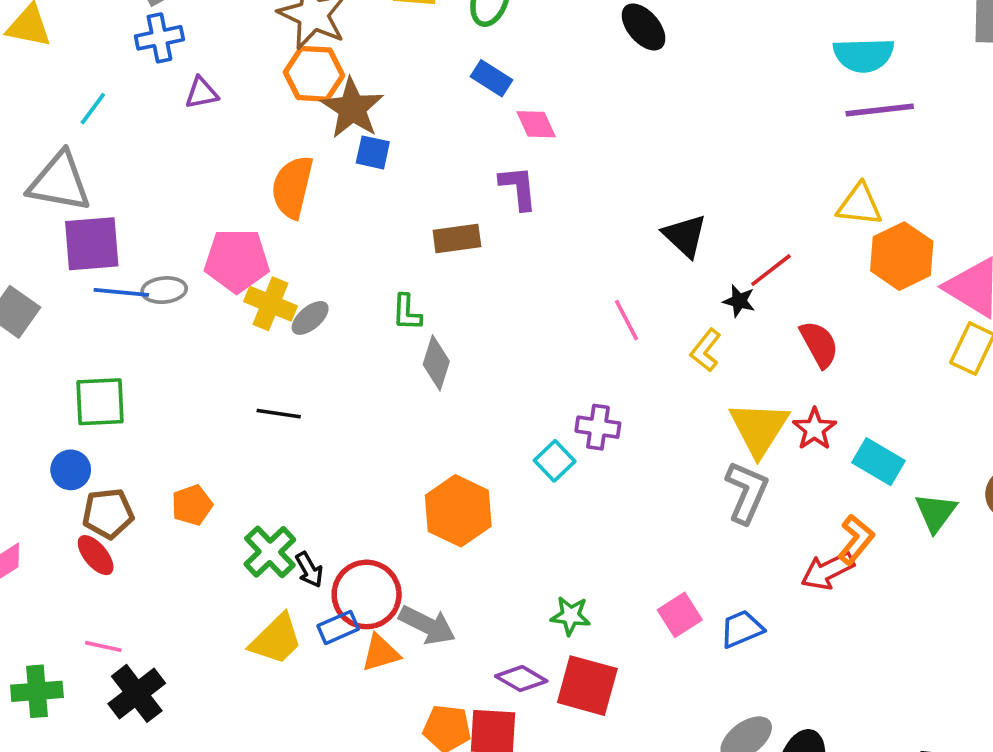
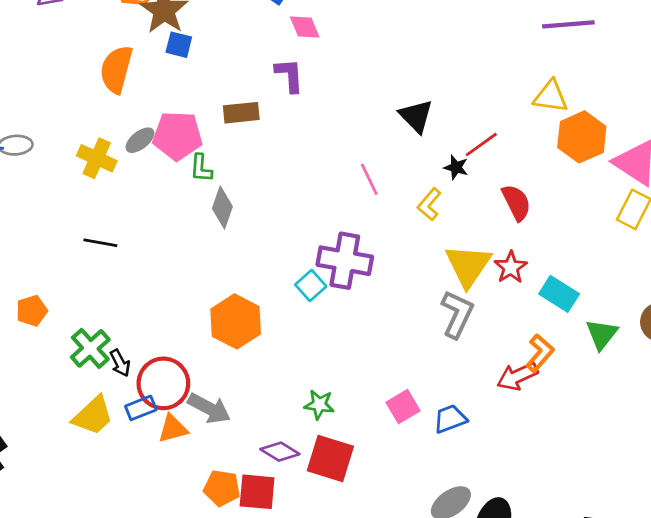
pink pentagon: (237, 260) -> (177, 136), moved
gray ellipse: (310, 318) -> (140, 140), moved
purple cross: (598, 427) -> (345, 261), size x1.6

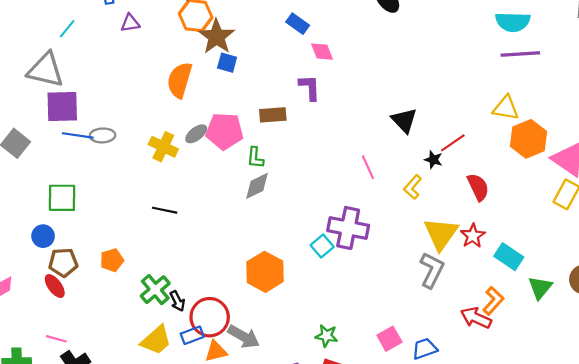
green L-shape: (201, 168) -> (255, 158), moved
gray diamond: (222, 208) -> (257, 186), turned 44
red arrow: (517, 376) -> (476, 318), turned 48

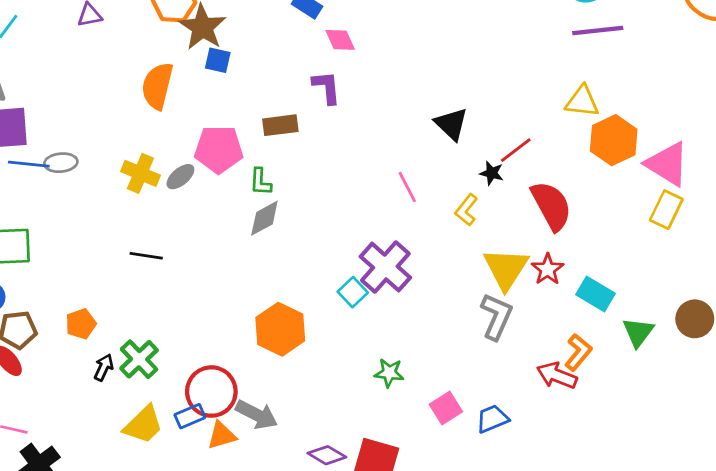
gray ellipse: (196, 134) -> (180, 177), moved
red semicircle: (478, 187) -> (551, 206), size x1.4
purple cross: (348, 228) -> (385, 267), turned 33
black arrow: (177, 301) -> (104, 367), moved, turned -126
green star: (326, 336) -> (389, 373), moved

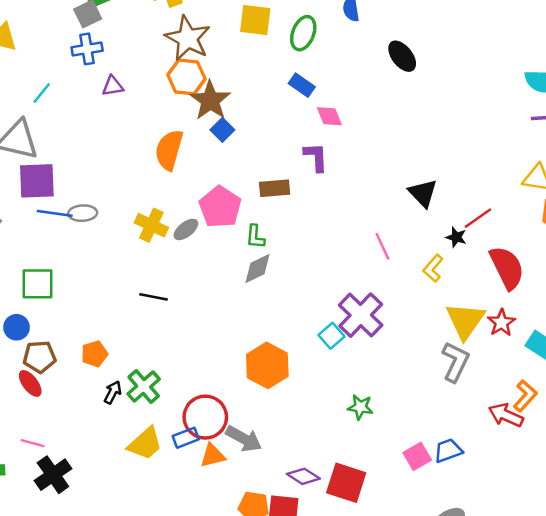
blue square: (218, 60) -> (222, 130), turned 30
pink pentagon: (219, 149) -> (220, 207), turned 30
pink square: (446, 408) -> (417, 456), moved

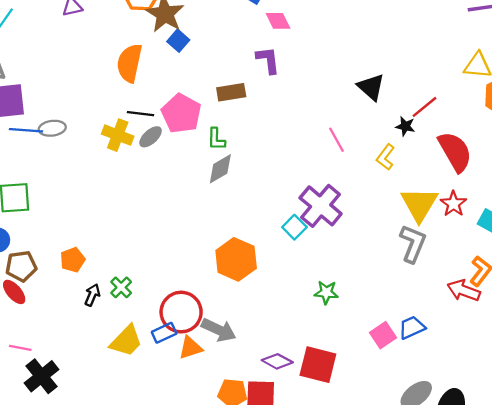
black line: (153, 297) -> (140, 114), moved
green cross: (144, 386) -> (121, 287), size x0.7

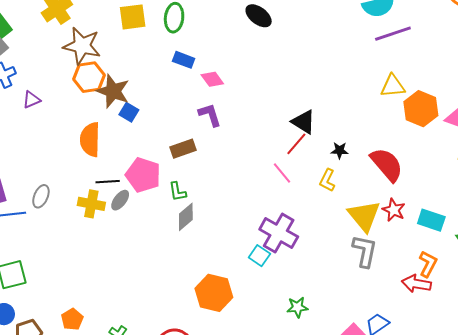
red line: (424, 107) -> (296, 144), moved
gray ellipse: (52, 128) -> (41, 196), moved, turned -50

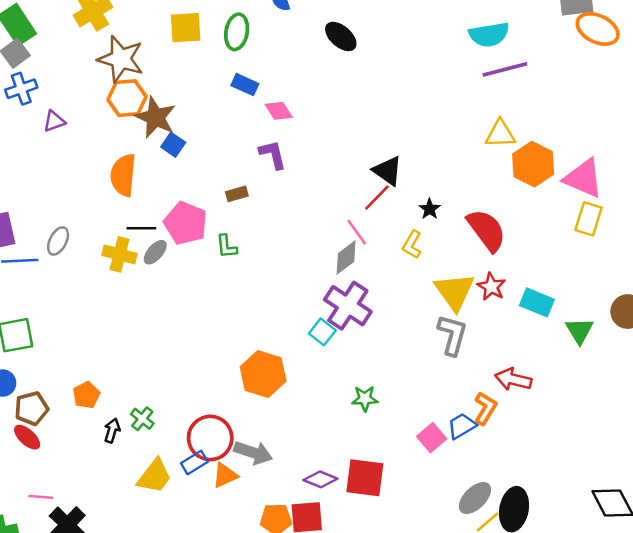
brown rectangle: (183, 149) -> (237, 194), size x0.7
black star: (340, 150) -> (430, 209), turned 30
gray diamond: (186, 217) -> (346, 258), moved
orange L-shape: (428, 264) -> (485, 408), moved

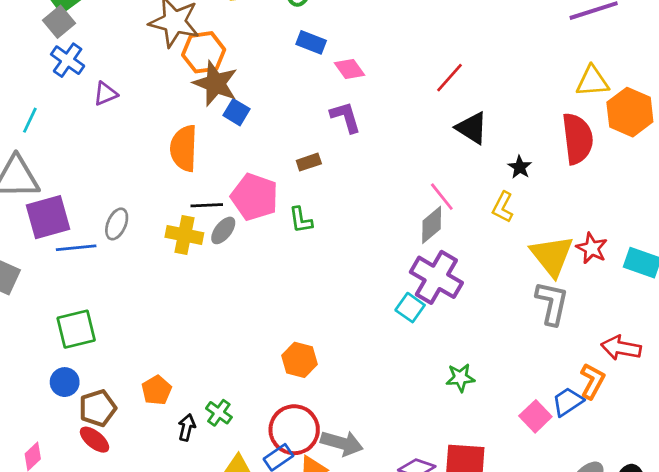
blue cross: (21, 89) -> (68, 60), turned -32
orange hexagon: (127, 98) -> (204, 52), moved
red line: (377, 197) -> (450, 78), moved
red semicircle: (487, 230) -> (577, 139), moved, turned 33
orange hexagon: (263, 374) -> (300, 360), moved, size x0.7

